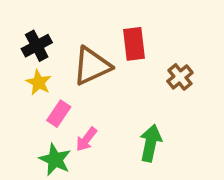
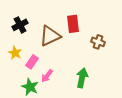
brown cross: (180, 77) -> (98, 42), turned -32
yellow star: (39, 82) -> (15, 53), moved

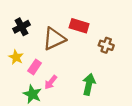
red rectangle: (73, 24) -> (79, 26), turned -66

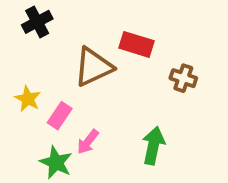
black cross: (21, 27) -> (37, 22), moved

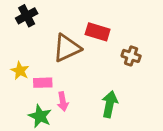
pink rectangle: (60, 116) -> (43, 83), turned 54
pink arrow: (88, 142) -> (63, 101), turned -48

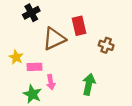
black cross: (27, 16) -> (31, 13), moved
red rectangle: (98, 32) -> (79, 26), turned 60

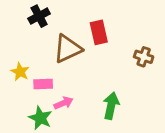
brown cross: (106, 45) -> (144, 57), moved
pink arrow: (51, 82) -> (63, 103), turned -104

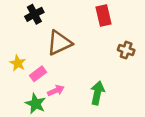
red rectangle: (99, 32) -> (103, 15), moved
pink rectangle: (43, 84) -> (38, 74), turned -35

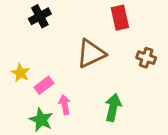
brown triangle: (59, 43) -> (91, 54), moved
pink arrow: (56, 91) -> (65, 105), turned -77

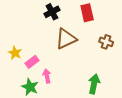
black cross: (40, 16) -> (52, 12), moved
green arrow: (113, 107) -> (94, 84), moved

